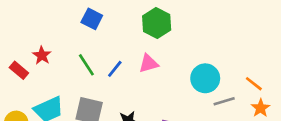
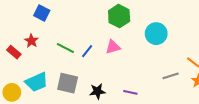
blue square: (92, 19) -> (42, 13), moved
green line: (86, 65) -> (65, 48), turned -30
cyan circle: (205, 78) -> (156, 34), moved

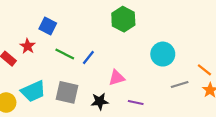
blue square: (42, 13) -> (48, 26), moved
cyan circle: (156, 34) -> (163, 54), moved
pink triangle: (113, 47) -> (117, 78), moved

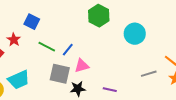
cyan circle: (163, 54) -> (135, 34), moved
pink triangle: (117, 78) -> (82, 66), moved
gray square: (67, 92) -> (60, 74), moved

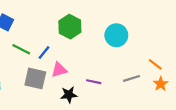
green hexagon: (99, 16) -> (70, 27), moved
black star: (78, 89) -> (69, 95), moved
purple line: (110, 90) -> (94, 82), moved

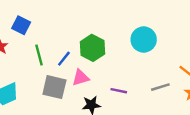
green hexagon: (70, 27) -> (92, 48), moved
green line: (21, 49) -> (39, 55), turned 48

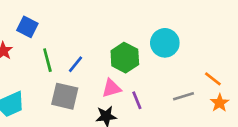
green hexagon: (92, 48) -> (125, 58), moved
pink triangle: (81, 78) -> (111, 88), moved
purple line: (119, 91) -> (137, 100), turned 56

